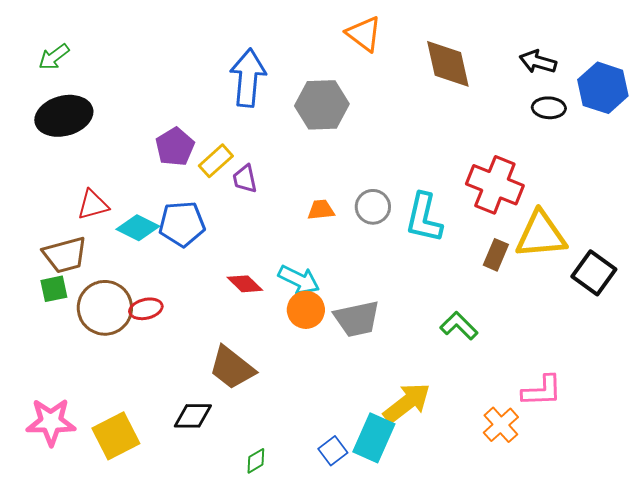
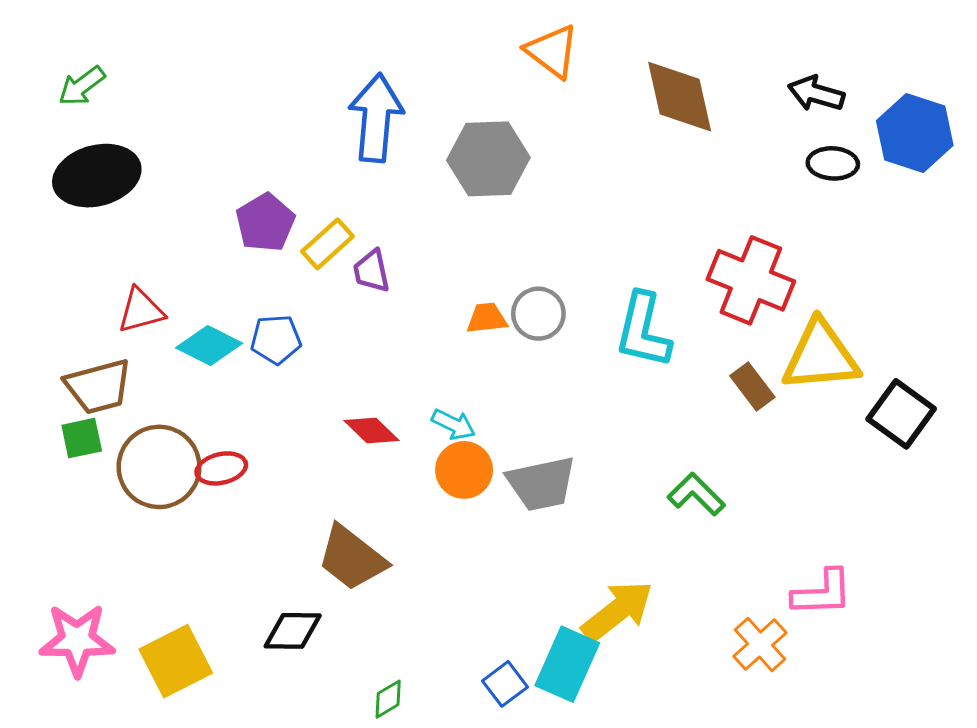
gray circle: (373, 207) -> (538, 314), moved
blue pentagon: (182, 224) -> (276, 339), size x0.7
brown rectangle: (496, 255) -> (752, 386), turned -60
cyan arrow: (299, 280) -> (453, 424), size x0.7

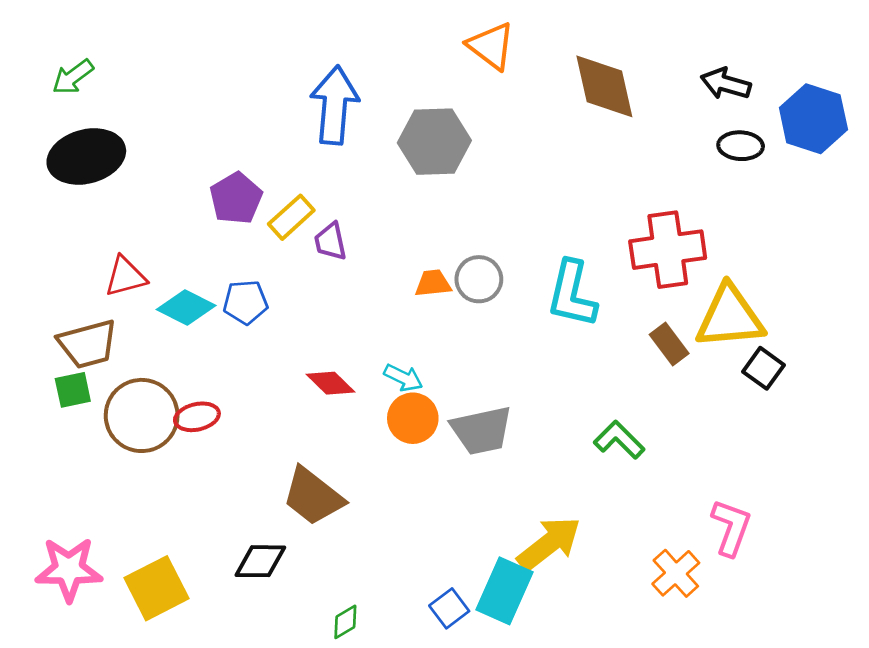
red cross: (751, 280) -> (668, 250), turned -30
black square: (901, 414) -> (764, 368), moved, size x0.7
pink L-shape: (822, 593) -> (731, 527), turned -68

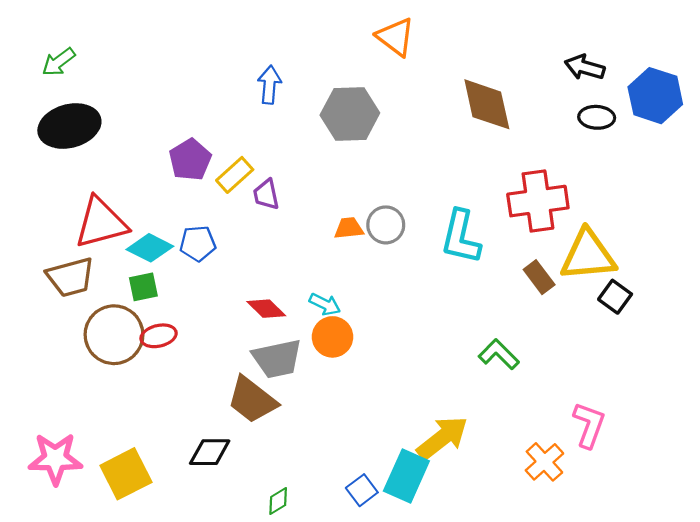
brown diamond: (604, 86) -> (487, 104), moved
blue arrow: (335, 105) -> (269, 85), size x0.6
red triangle: (125, 277) -> (101, 223), size x1.6
green square: (73, 390) -> (143, 287), moved
gray trapezoid: (482, 430) -> (277, 359), moved

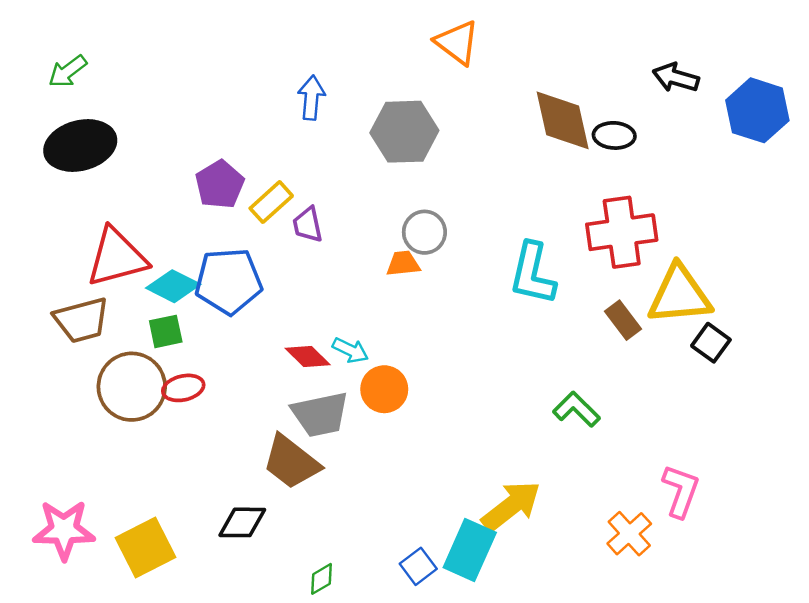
black ellipse: (597, 117) -> (614, 135), moved
gray circle: (386, 225) -> (424, 232), moved
blue pentagon: (198, 243) -> (228, 281), size x1.6
cyan arrow: (325, 304) -> (350, 350), moved

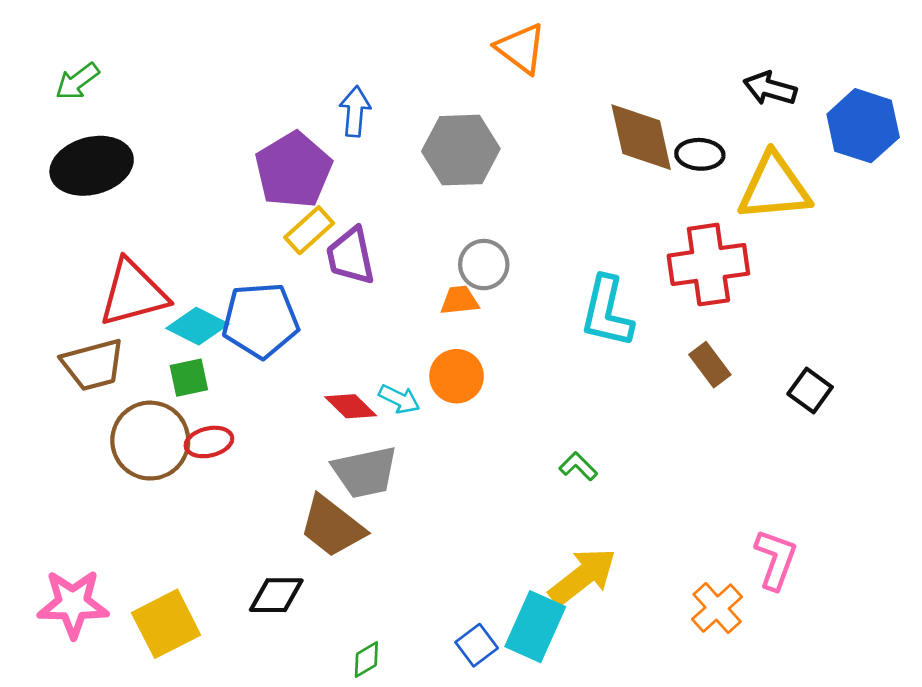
purple pentagon: (220, 184) -> (293, 170), moved, size x1.4
purple trapezoid: (308, 225) -> (351, 256), size x1.4
yellow triangle: (679, 295) -> (774, 187), moved
orange circle: (384, 389) -> (457, 376), moved
green L-shape: (576, 409) -> (578, 466), moved, size x0.7

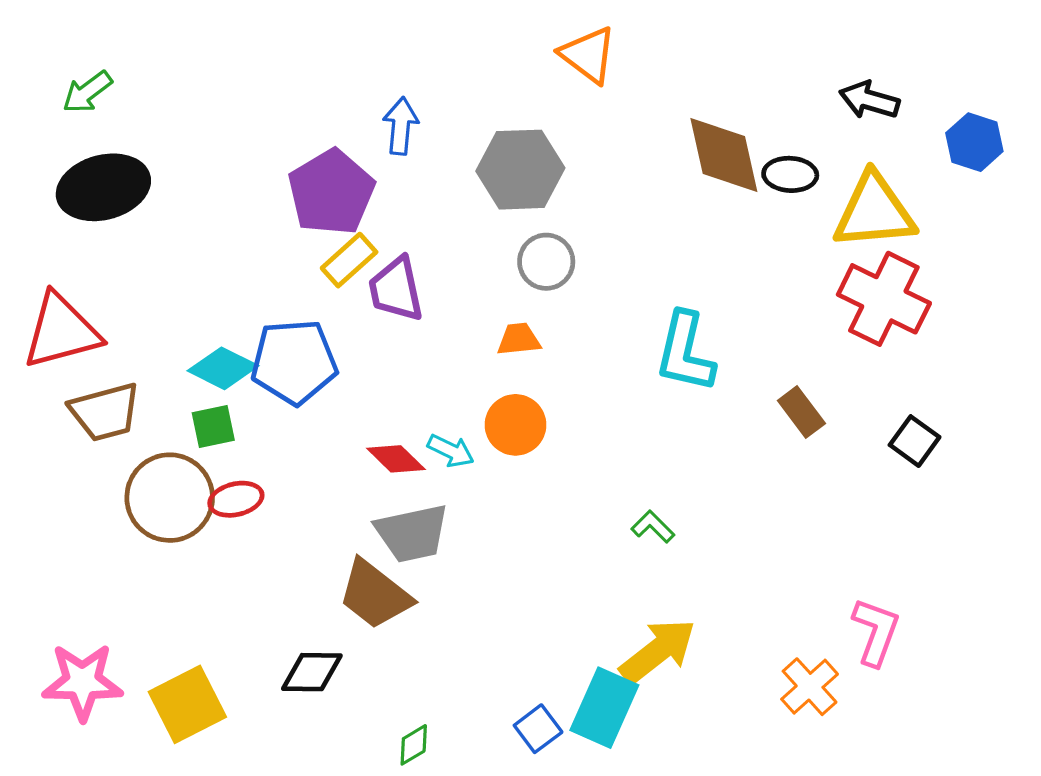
blue hexagon: (863, 126) -> (974, 142), size x0.7
gray circle: (484, 265) -> (546, 262), moved
red cross: (708, 265) -> (884, 299), moved, turned 34
red triangle: (133, 293) -> (61, 331), moved

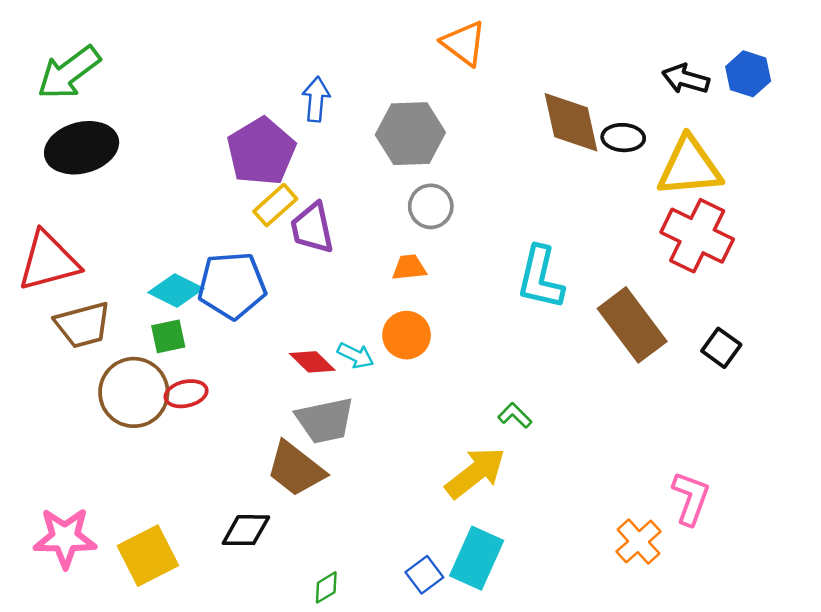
green arrow: (87, 92) -> (69, 73), size x1.6
blue hexagon: (974, 142) -> (748, 74), moved
brown rectangle: (801, 412) -> (632, 325), size x1.8
yellow arrow: (658, 651) -> (475, 473), moved

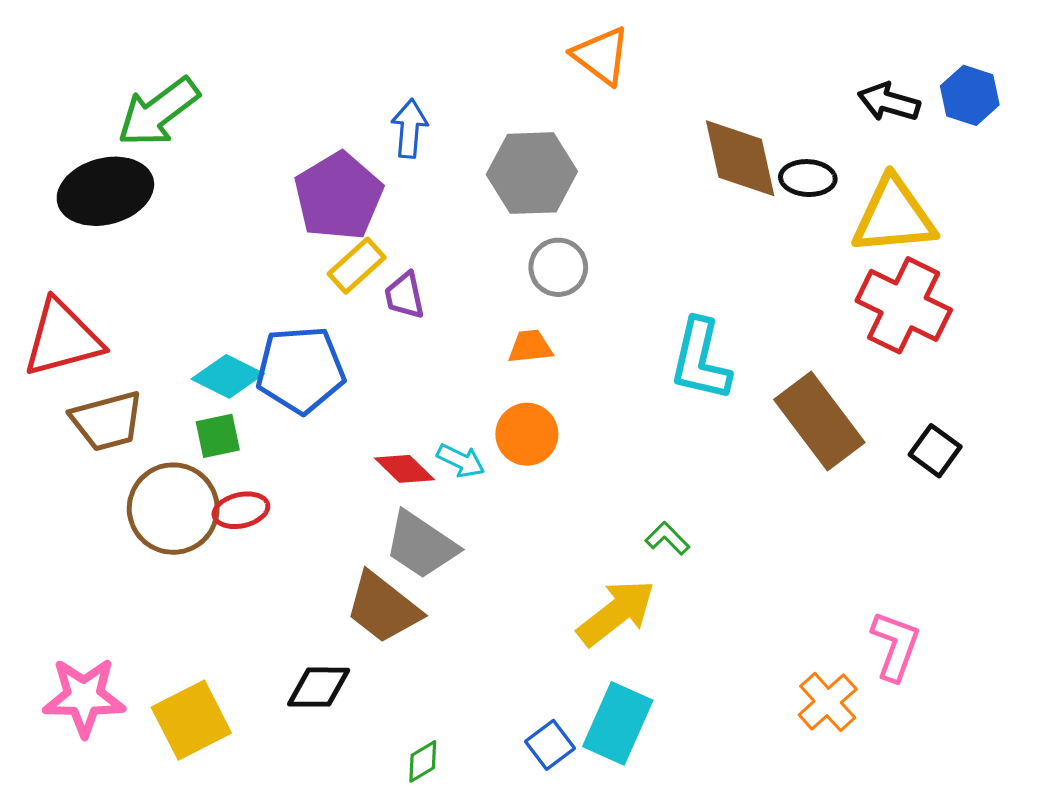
green arrow: (69, 73) -> (158, 112), moved
purple trapezoid: (312, 228) -> (405, 295), size x0.7
gray trapezoid: (325, 420) -> (421, 545), turned 46

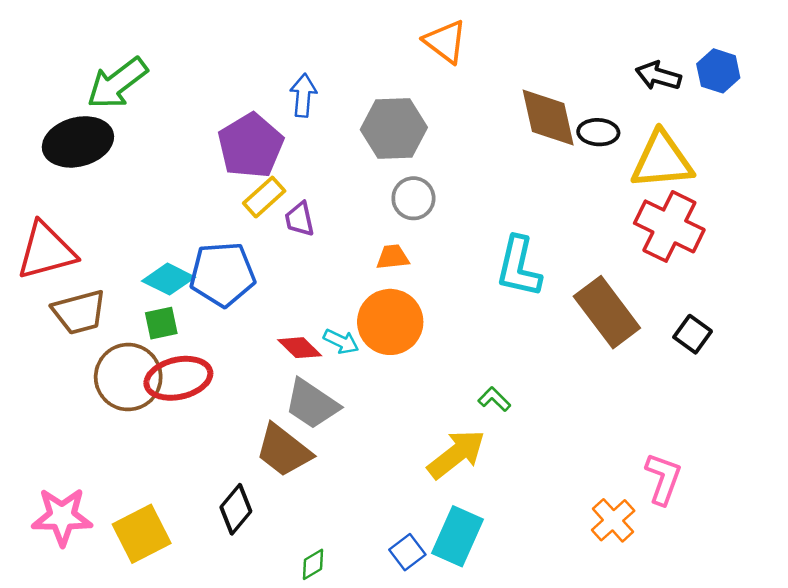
orange circle: (527, 434) -> (390, 322), size x1.4
red ellipse: (241, 510) -> (178, 378), size x1.6
black diamond: (319, 687) -> (236, 509), turned -51

